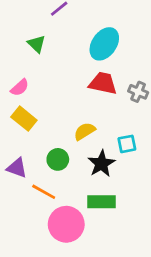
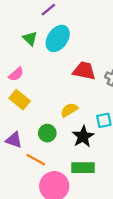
cyan ellipse: (104, 44) -> (58, 38), moved

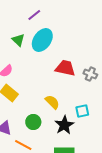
yellow semicircle: (69, 110) -> (52, 102), turned 77

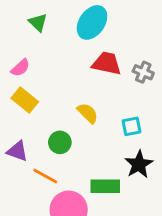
cyan ellipse: (42, 40) -> (92, 22), moved
black star: (64, 125) -> (139, 164), moved

